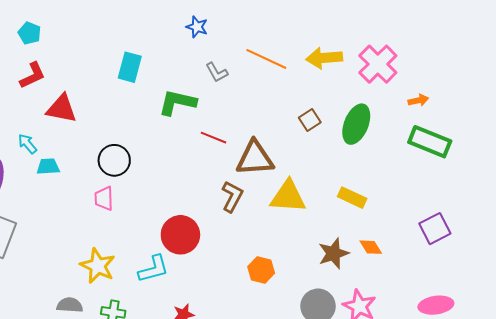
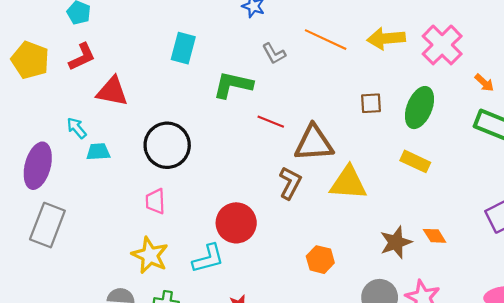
orange arrow: (418, 100) -> (484, 83), turned 54
brown square: (310, 120) -> (371, 103), turned 30
black circle: (114, 160) -> (167, 145), size x1.4
yellow rectangle: (352, 198) -> (415, 161), moved
pink trapezoid: (104, 199) -> (155, 201), moved

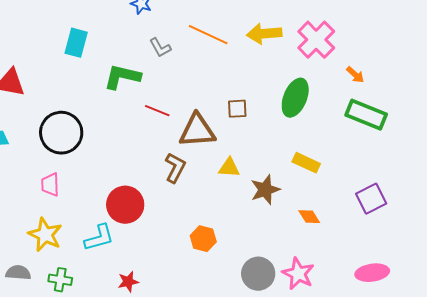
brown square: (371, 103) -> (237, 109), moved
yellow rectangle: (415, 161) -> (306, 163), moved
yellow triangle: (348, 183) -> (229, 168), size x0.6
brown star: (396, 242) -> (265, 190), moved

